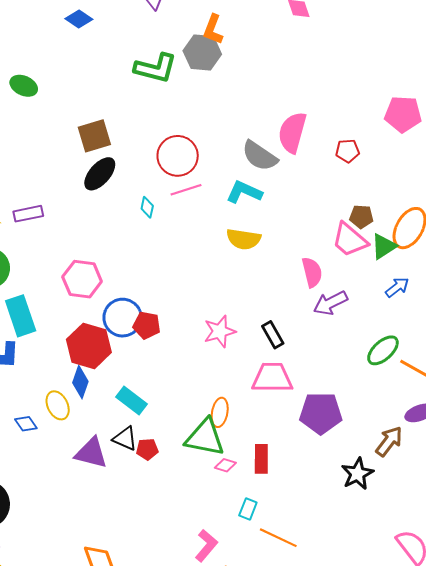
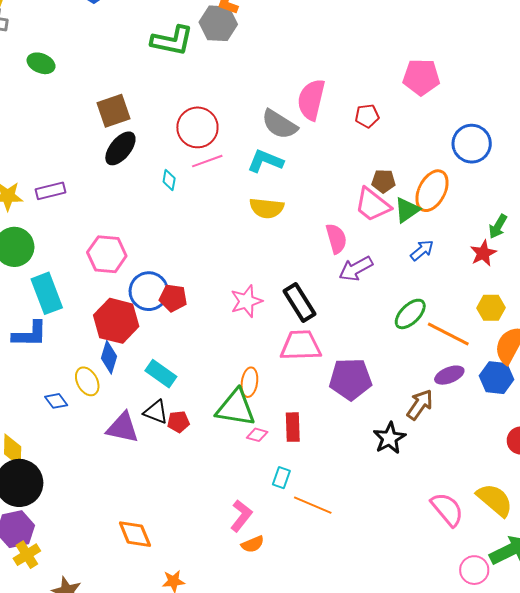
black rectangle: (273, 335) -> (299, 303), size x1.4

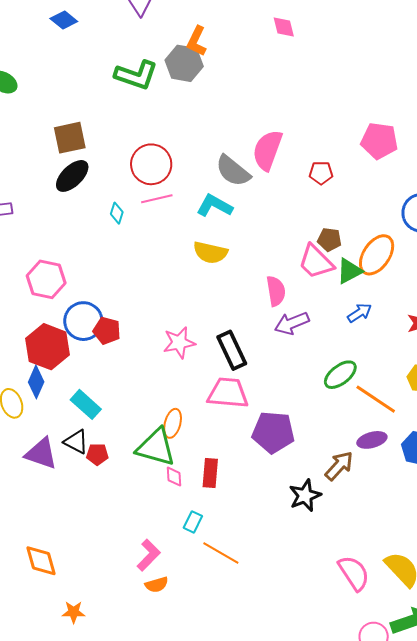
pink diamond: (257, 435) -> (174, 477), turned 65

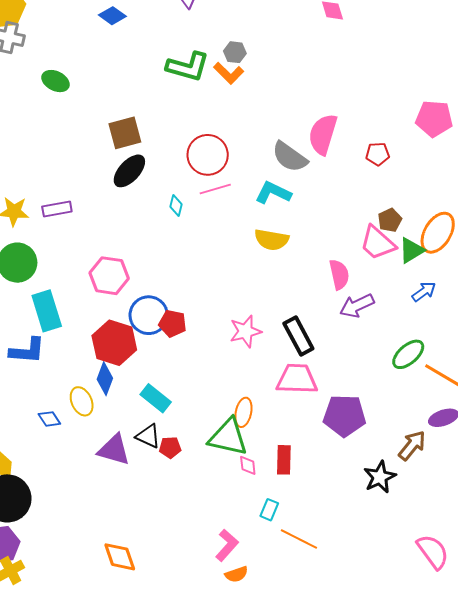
orange L-shape: (197, 41) -> (229, 73), moved, turned -68
gray hexagon: (184, 63) -> (235, 52), size x0.6
brown pentagon: (329, 240) -> (390, 220), turned -30

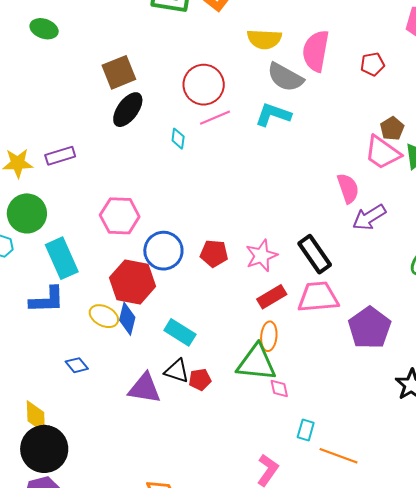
yellow semicircle: (272, 240) -> (264, 39), moved
red pentagon: (173, 323) -> (214, 253), moved
yellow ellipse: (82, 401) -> (104, 316), moved, turned -32
purple pentagon: (344, 416) -> (369, 328), turned -30
red rectangle: (284, 460) -> (272, 297), moved, turned 64

